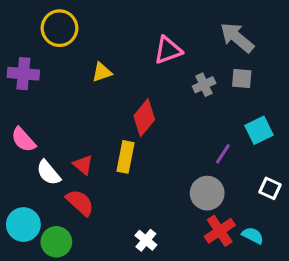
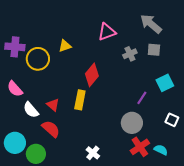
yellow circle: (59, 28) -> (38, 59), moved

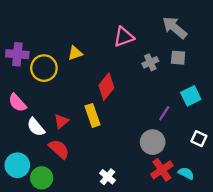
yellow rectangle: (80, 100) -> (92, 115), turned -30
red triangle: (53, 105) -> (61, 121), turned 40

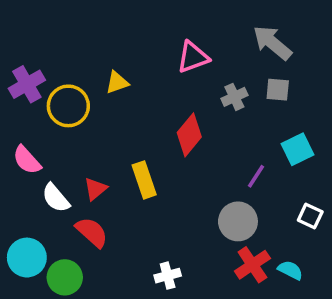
purple cross: (17, 54) -> (27, 84), turned -35
red diamond: (106, 87) -> (189, 135), moved
white cross: (108, 177) -> (168, 276), turned 35

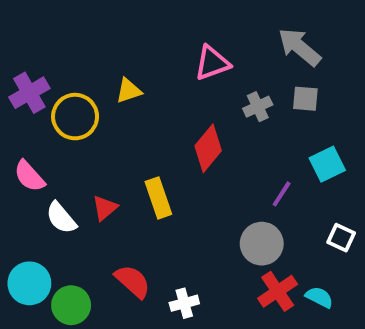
red semicircle: (92, 232) -> (133, 281), moved

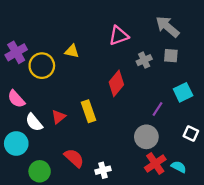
yellow triangle: (129, 91) -> (72, 51), turned 32
cyan circle: (29, 283) -> (16, 144), moved

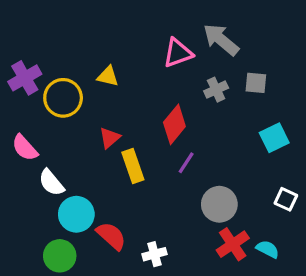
gray arrow: (168, 27) -> (221, 40), moved
purple line: (157, 109) -> (186, 163), moved
red triangle: (58, 117) -> (110, 138), moved
cyan circle: (16, 144) -> (76, 214), moved

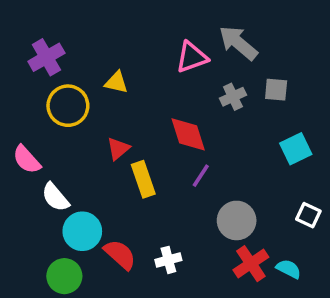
purple cross: (25, 78) -> (46, 57), moved
red diamond: (174, 124) -> (188, 134), turned -57
white cross: (154, 254) -> (168, 260), moved

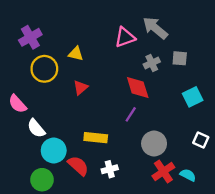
red diamond: (188, 134) -> (138, 87), moved
red triangle: (118, 149) -> (81, 87), moved
yellow rectangle: (143, 179) -> (96, 138), moved, turned -65

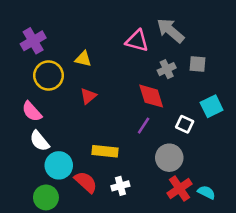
pink triangle: (125, 37) -> (137, 41), turned 35
pink semicircle: (18, 104) -> (32, 111), moved
white square: (201, 140) -> (185, 124), moved

